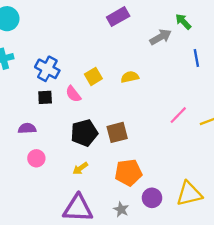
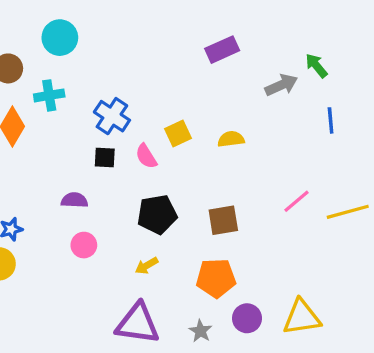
brown square: (117, 132) -> (223, 220), moved

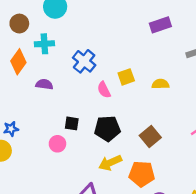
black square: (105, 157) -> (72, 123), moved
purple semicircle: (74, 200) -> (44, 84), moved
brown square: (223, 220) -> (150, 137), turned -36
yellow arrow: (147, 266) -> (110, 163), moved, size x1.5

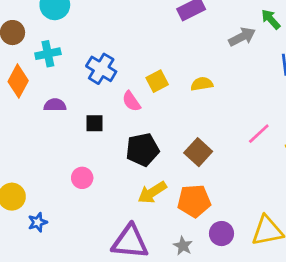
black square: (72, 123) -> (94, 123), moved
blue star: (11, 129) -> (38, 222), moved

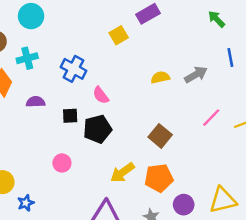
gray arrow: (242, 37) -> (196, 75), moved
yellow square: (157, 81) -> (119, 35), moved
black pentagon: (143, 150) -> (97, 129), moved

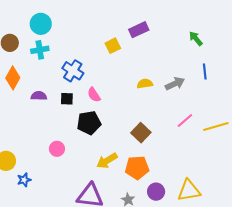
cyan cross: (27, 58) -> (40, 50), moved
black square: (70, 116) -> (67, 99), moved

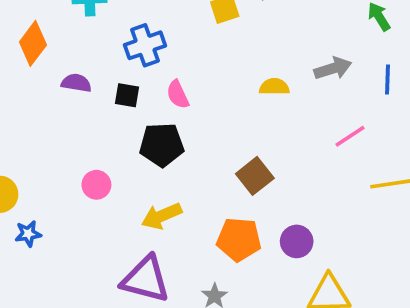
blue cross: (73, 71) -> (145, 45), turned 30
gray arrow: (175, 84) -> (333, 68), moved
pink line: (185, 121) -> (350, 136), moved
yellow arrow: (107, 161) -> (162, 216), moved
purple circle: (156, 192) -> (297, 241), moved

